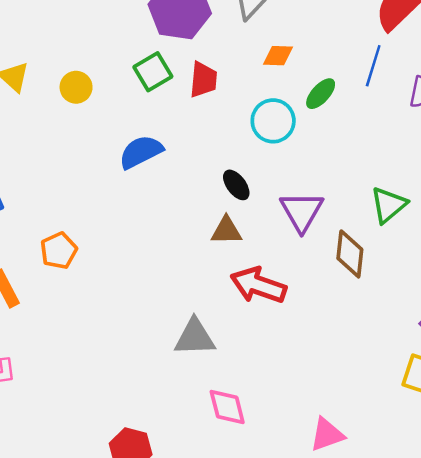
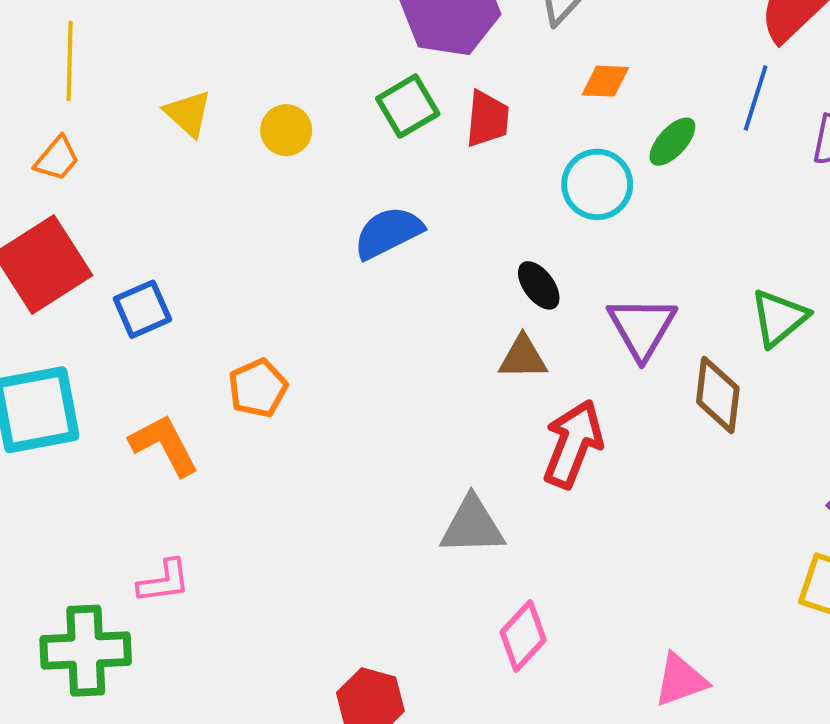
red arrow: (258, 285) -> (573, 444), turned 92
pink diamond: (227, 407) -> (523, 636), turned 57

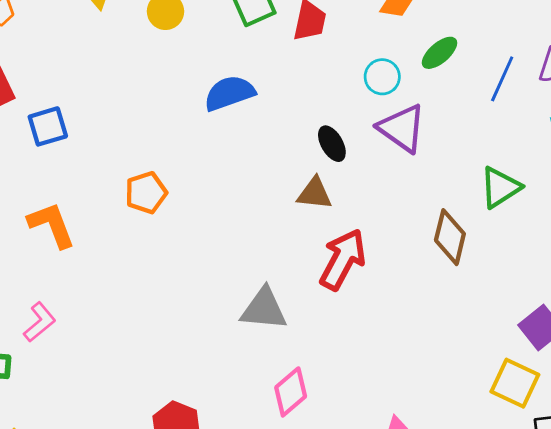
blue line: (756, 98) -> (502, 79), moved
cyan circle: (597, 184) -> (382, 77), size x0.7
purple triangle: (642, 328) -> (402, 128), moved, turned -32
orange pentagon: (258, 388) -> (146, 193), moved
pink L-shape: (164, 581) -> (40, 322), turned -39

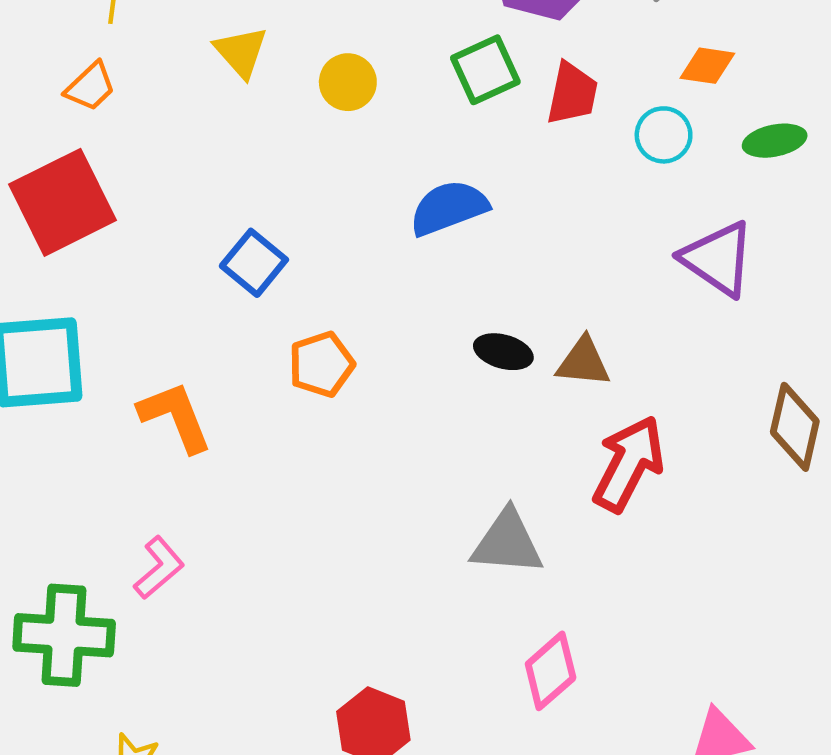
green ellipse: (439, 53) -> (775, 141), turned 30
cyan circle: (382, 77) -> (664, 135), moved
blue square: (48, 126) -> (254, 263), moved, turned -33
black ellipse: (332, 144) -> (503, 352), moved, turned -44

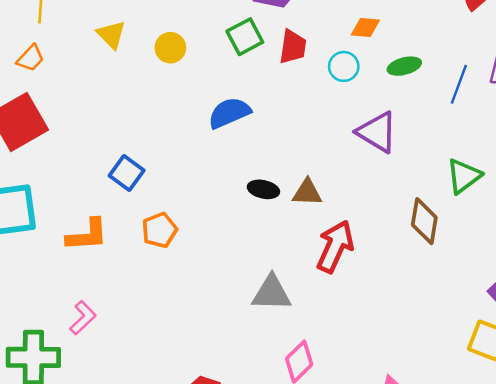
blue square: (254, 263) -> (127, 173), moved
orange pentagon: (321, 364) -> (159, 230), moved
orange L-shape: (175, 417) -> (87, 235), turned 111

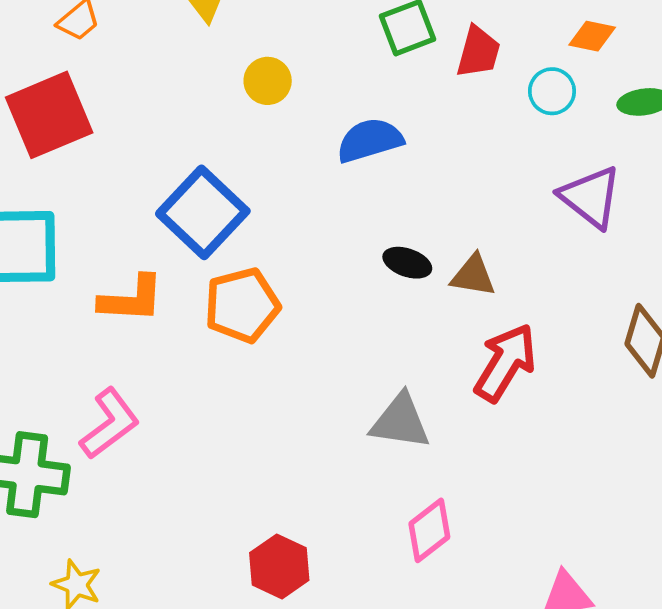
yellow circle: (170, 48) -> (268, 81), moved
blue square: (127, 173) -> (203, 212), size x1.6
orange pentagon: (159, 230) -> (242, 305), size x1.4
pink L-shape: (83, 318) -> (110, 424), size x1.4

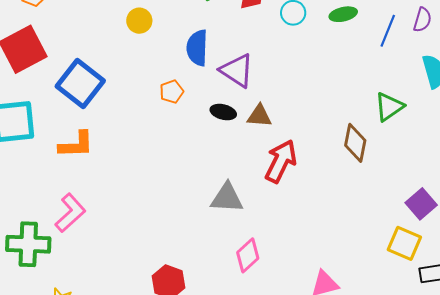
blue semicircle: (370, 140) -> (197, 48), turned -66
purple triangle: (590, 197) -> (237, 71), moved
blue square: (203, 212) -> (80, 83), moved
orange pentagon: (242, 305) -> (172, 92), moved, size x0.6

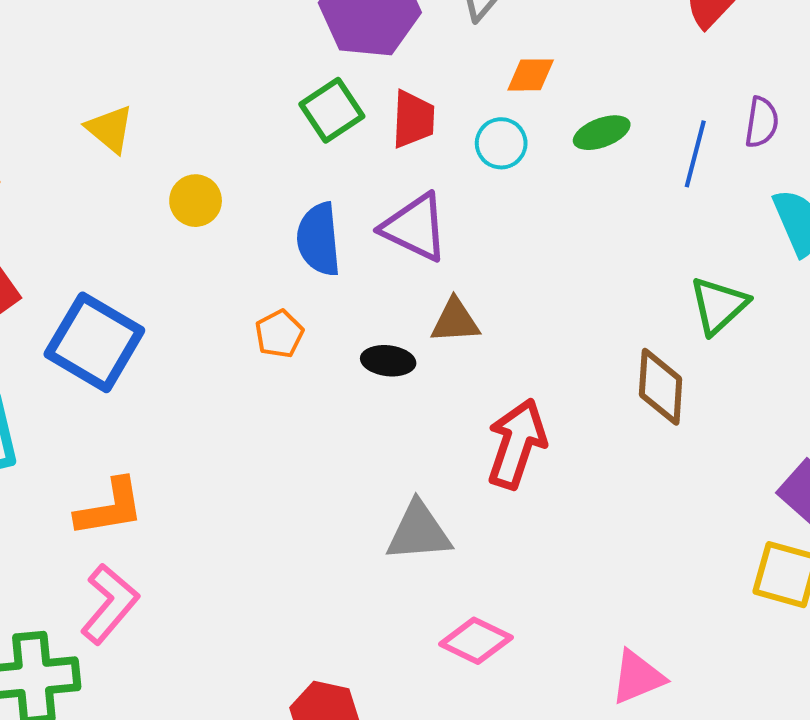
purple triangle: (237, 71) -> (415, 227), moved
brown triangle: (259, 116) -> (455, 321), moved
orange L-shape: (76, 145) -> (110, 508), moved
pink diamond: (248, 255) -> (476, 641), turned 76

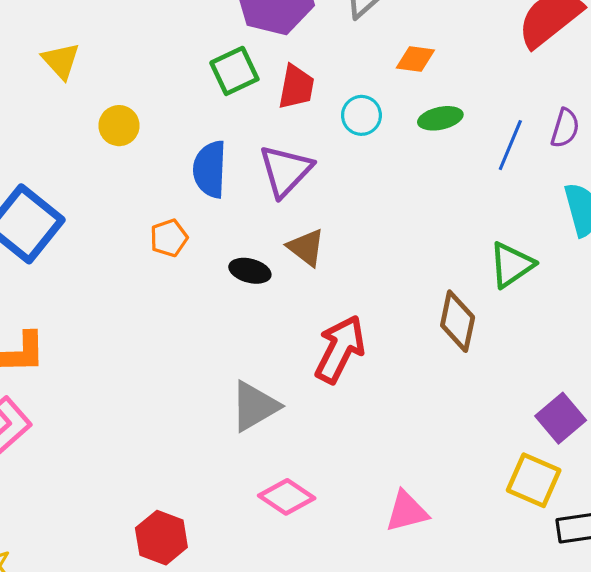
orange diamond: (531, 75) -> (415, 59), moved
purple triangle: (415, 227) -> (286, 171), turned 40
brown triangle: (455, 321) -> (306, 247), turned 33
gray triangle: (419, 532) -> (255, 406), turned -34
pink triangle: (638, 677) -> (407, 511), moved

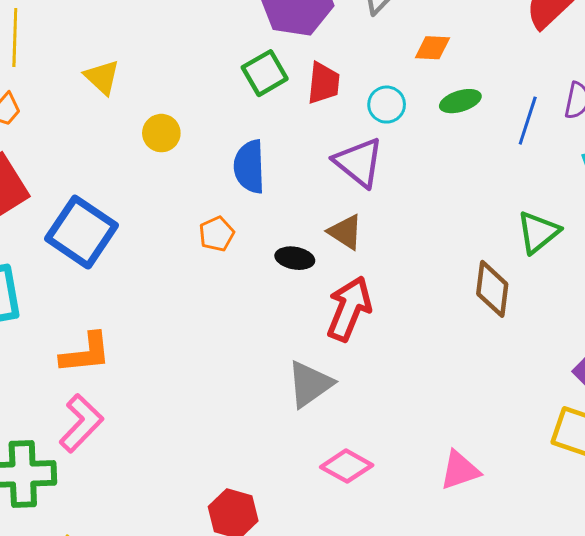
purple triangle: (286, 171) -> (359, 162), moved, turned -30
red arrow: (340, 349) -> (349, 309), moved

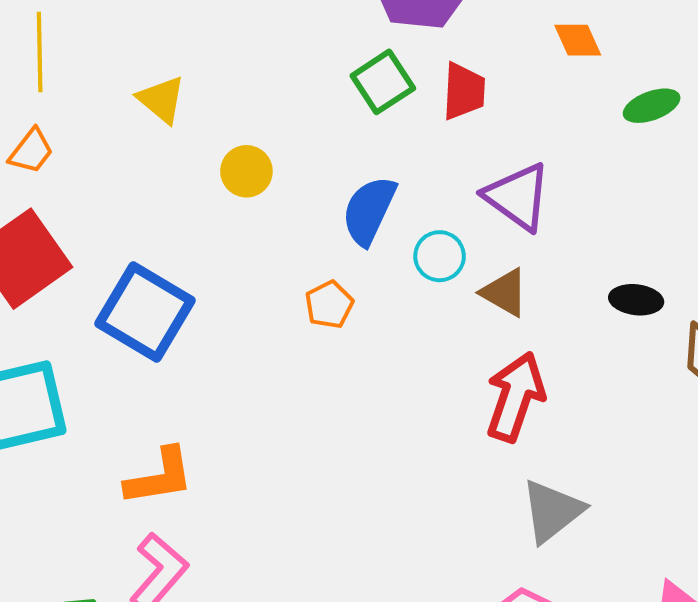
orange diamond: (432, 48) -> (578, 40), moved, turned 66
cyan circle: (387, 105) -> (440, 256), moved
blue semicircle: (249, 167) -> (369, 211), turned 30
black ellipse: (295, 258) -> (636, 300), moved
gray triangle: (310, 384) -> (552, 511), moved

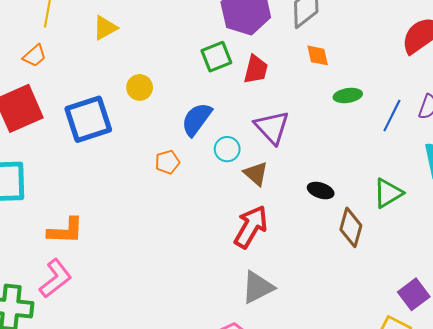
yellow triangle: (161, 99) -> (105, 28), moved, turned 40
blue square: (145, 312) -> (88, 119), moved, turned 30

